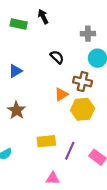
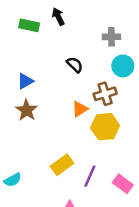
brown cross: (83, 82) -> (105, 94), turned -30
brown star: (17, 110) -> (27, 110), moved
yellow rectangle: (46, 141) -> (62, 165), turned -30

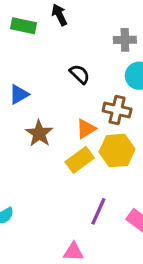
brown cross: (105, 94) -> (117, 110), turned 30
brown star: (27, 110) -> (39, 133), moved
yellow rectangle: (62, 165) -> (80, 160), moved

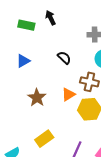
blue triangle: (19, 94) -> (23, 61), moved
yellow rectangle: (80, 160) -> (44, 139), moved

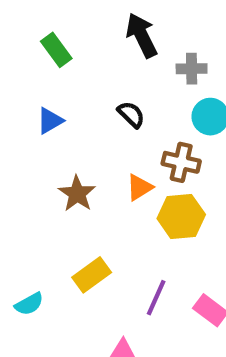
black arrow: (51, 18) -> (142, 35), moved, size x1.5
green rectangle: (26, 25) -> (56, 50), turned 42

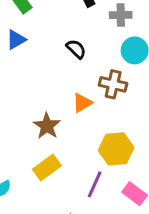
blue triangle: (50, 121) -> (16, 40), moved
brown star: (77, 194) -> (47, 126), moved
yellow hexagon: (181, 217) -> (116, 149), moved

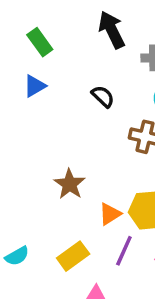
orange triangle: (82, 103) -> (110, 214), moved
yellow rectangle: (47, 167) -> (73, 256), moved

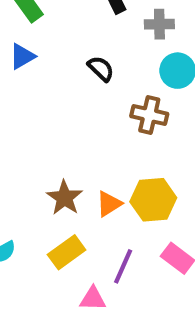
brown star: (70, 184) -> (65, 198), moved
purple line: (124, 251) -> (123, 266), moved

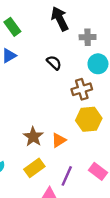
brown cross: (149, 115) -> (82, 89), turned -30
yellow hexagon: (153, 200) -> (89, 119), moved

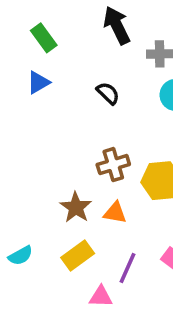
brown cross: (82, 89) -> (113, 165), moved
orange triangle: (59, 140) -> (115, 213), turned 42

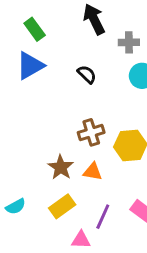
blue triangle: (38, 82) -> (30, 66), size x1.5

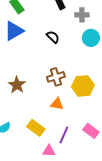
brown star: (61, 167) -> (17, 85), moved
yellow rectangle: (62, 206) -> (36, 128), turned 72

